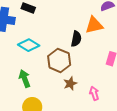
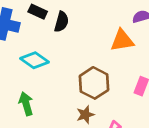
black semicircle: (76, 39) -> (62, 22), moved
brown hexagon: (59, 60) -> (94, 83), moved

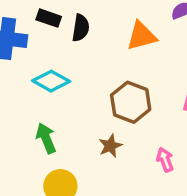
orange triangle: (122, 40) -> (142, 36), moved
brown star: (85, 115) -> (110, 146), moved

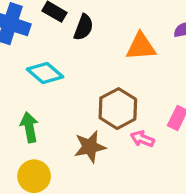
brown star: (110, 146) -> (90, 147), size x1.4
pink arrow: (165, 160) -> (142, 139), moved, turned -60

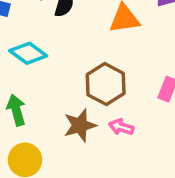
pink arrow: (142, 139) -> (121, 127), moved

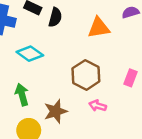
brown star: (80, 125) -> (56, 111), moved

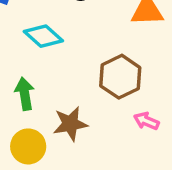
pink arrow: (98, 106) -> (146, 121), moved

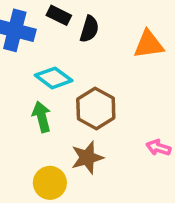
brown hexagon: (120, 77) -> (96, 109), moved
green arrow: (25, 94) -> (42, 117), moved

